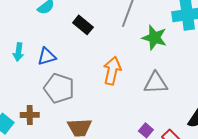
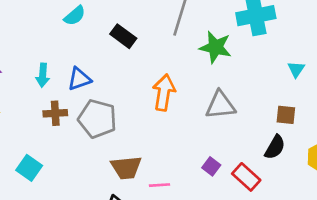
brown cross: (30, 115) -> (55, 113), moved

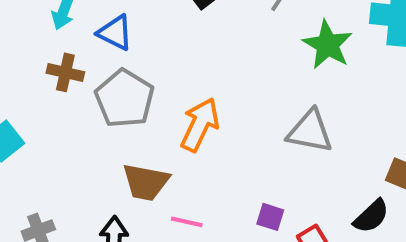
blue triangle: (79, 79) -> (115, 33), turned 30
orange arrow: (164, 92) -> (200, 125), moved
purple square: (211, 166) -> (270, 217), turned -36

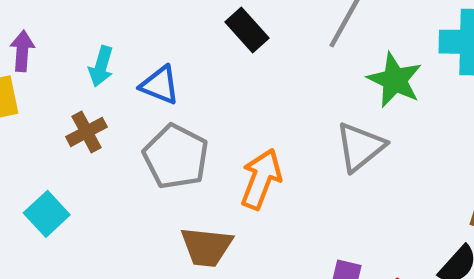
brown cross: (65, 72) -> (87, 132), moved, turned -36
gray triangle: (310, 131) -> (360, 147), moved, turned -45

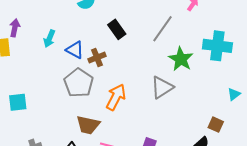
brown cross: (87, 132) -> (97, 58), moved
cyan square: (47, 214) -> (18, 102), turned 30

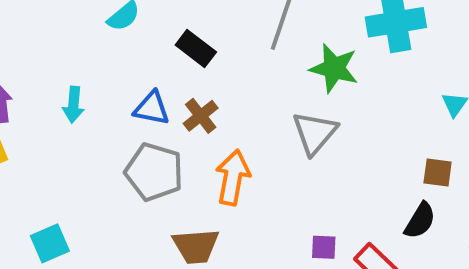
blue triangle: (75, 50) -> (152, 108), moved
brown cross: (97, 58) -> (201, 116), moved

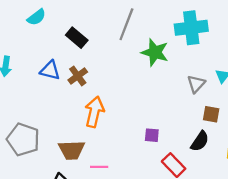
gray triangle: (315, 133) -> (196, 84), moved, size x0.7
gray pentagon: (154, 172) -> (23, 139), moved
purple square: (324, 247) -> (152, 135), moved

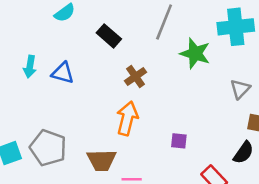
blue triangle: (50, 70) -> (63, 73), moved
brown cross: (78, 76) -> (136, 77), moved
purple square: (152, 135) -> (179, 141), moved

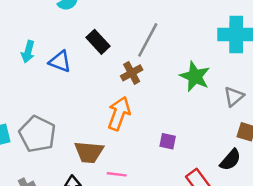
gray line: (164, 22) -> (148, 40), moved
black rectangle: (109, 36) -> (98, 42), moved
green star: (195, 53) -> (195, 76), moved

